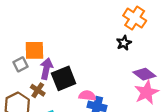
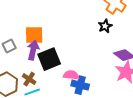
orange square: (34, 50) -> (34, 35), moved
brown cross: (38, 90) -> (29, 79), moved

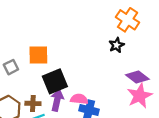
purple arrow: (33, 50) -> (57, 100), moved
brown cross: (29, 79) -> (33, 103), turned -32

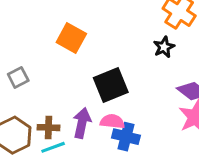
orange square: (38, 55) -> (71, 38), moved, turned 30
black square: (55, 81) -> (111, 85), moved

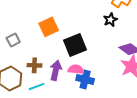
orange square: (71, 38) -> (49, 27), moved, turned 36
brown cross: (49, 128) -> (34, 65), moved

